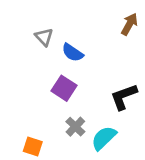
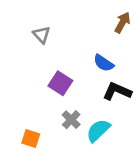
blue semicircle: (72, 53) -> (104, 63), moved
black L-shape: (124, 97) -> (117, 91), turned 44

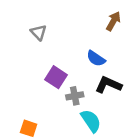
gray cross: (71, 120) -> (75, 96), moved, turned 35
cyan semicircle: (98, 130) -> (91, 121), turned 100

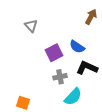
purple square: (56, 77) -> (54, 53), moved, turned 30
cyan semicircle: (91, 121) -> (73, 97), turned 78

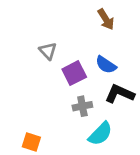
brown arrow: (91, 17) -> (106, 19), moved, turned 119
gray triangle: (31, 26) -> (48, 51), moved

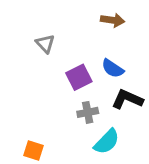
brown arrow: (106, 19) -> (113, 20), turned -50
gray triangle: (48, 51) -> (45, 44), moved

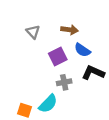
brown arrow: (113, 20) -> (70, 30), moved
cyan semicircle: (107, 142) -> (48, 104), moved

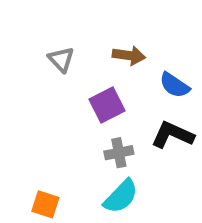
blue semicircle: (82, 50) -> (174, 85), moved
cyan semicircle: (48, 104) -> (121, 196), moved

